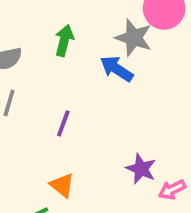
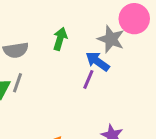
purple line: (63, 123) -> (88, 79), moved

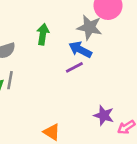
purple line: (88, 79) -> (74, 67), turned 48

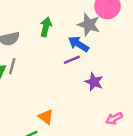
purple star: (104, 115) -> (94, 82), moved

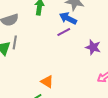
purple star: (94, 82) -> (93, 47), moved

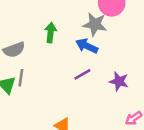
purple line: (64, 32) -> (82, 74), moved

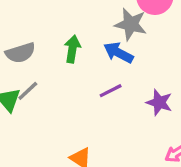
green arrow: (51, 33) -> (72, 49), moved
gray line: (21, 78) -> (28, 91), turned 36

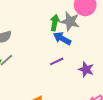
green arrow: (72, 49) -> (55, 23), moved

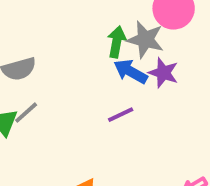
purple star: (86, 69) -> (163, 73), moved

